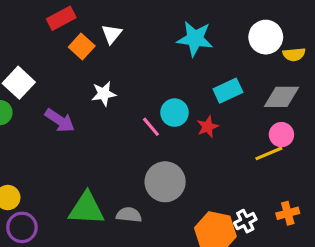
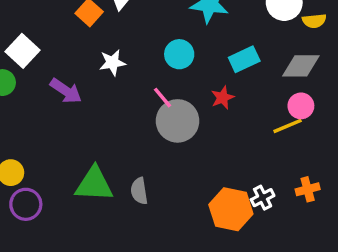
cyan circle: (175, 113) -> (179, 54), moved
gray circle: (165, 182) -> (178, 121), moved
gray semicircle: (129, 215) -> (139, 191), turned -105

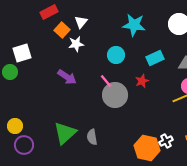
white square: (22, 51) -> (22, 53), turned 30
white star: (112, 63) -> (76, 44), moved
purple arrow: (66, 91) -> (67, 77), moved
green triangle: (94, 184) -> (65, 133), turned -45

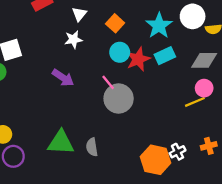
cyan star: (134, 25) -> (159, 26), moved, turned 30
orange square: (62, 30) -> (115, 23), moved
red star: (142, 81) -> (138, 59), moved, size x1.5
green triangle: (65, 133) -> (61, 142), turned 45

